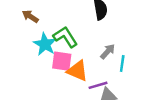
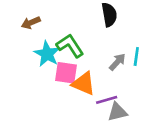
brown arrow: (30, 16) -> (31, 23), turned -56
cyan line: (122, 64) -> (136, 57), moved

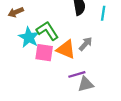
cyan line: (136, 57) -> (103, 13), moved
orange triangle: (84, 84) -> (66, 49), moved

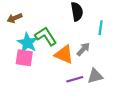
cyan line: (103, 13) -> (101, 28), moved
pink square: (44, 53) -> (24, 58), moved
gray triangle: (86, 84) -> (95, 76), moved

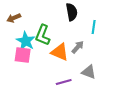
green L-shape: (46, 36) -> (43, 35), turned -125
gray triangle: (95, 76) -> (89, 72), turned 35
purple line: (75, 79) -> (64, 82), moved

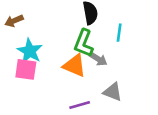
green L-shape: (43, 35) -> (84, 43), moved
gray arrow: (78, 47) -> (98, 59), turned 80

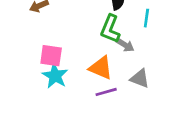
cyan star: (30, 51) -> (55, 76), moved
orange triangle: (74, 66) -> (101, 68), moved

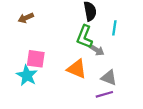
cyan star: (55, 76) -> (27, 75), moved
purple line: (106, 92) -> (104, 94), moved

